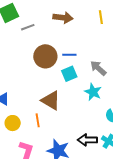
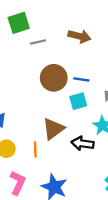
brown triangle: (51, 100) -> (53, 129), turned 45
black arrow: (87, 140) -> (83, 143), moved

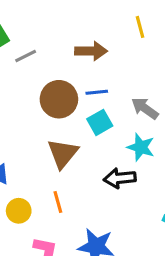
brown arrow: (79, 36) -> (91, 51), moved
brown triangle: (53, 129) -> (63, 153), moved

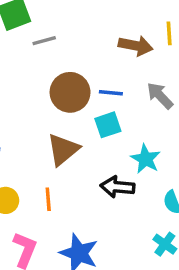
brown arrow: (91, 51) -> (136, 46), moved
gray arrow: (145, 108) -> (160, 96), moved

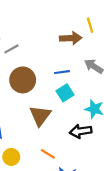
brown circle: (70, 92) -> (23, 80), moved
orange line: (48, 199) -> (48, 154), moved, turned -40

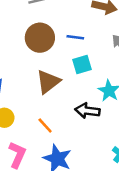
blue line: (62, 72) -> (75, 37), moved

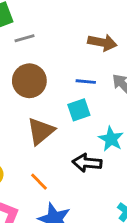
blue line: (75, 37) -> (86, 82), moved

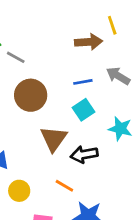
gray line: (25, 38) -> (16, 57), turned 60
black arrow: (87, 163) -> (84, 154), moved

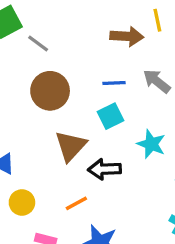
orange line: (64, 186) -> (76, 203), turned -66

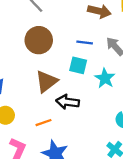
cyan square: (110, 116) -> (78, 65), turned 30
cyan star: (151, 144) -> (105, 78), moved

